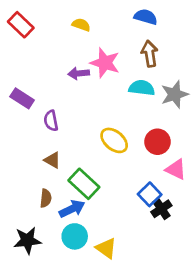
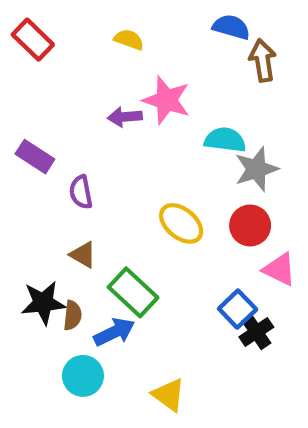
brown arrow: (150, 54) -> (263, 60), moved
gray star: (175, 94) -> (256, 169), moved
cyan circle: (75, 236) -> (83, 376), moved
black star: (27, 240) -> (43, 303), moved

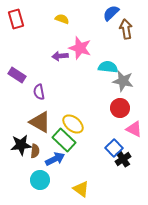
blue semicircle: (231, 27) -> (111, 13), turned -60
red rectangle: (33, 40) -> (16, 19), turned 30
gray star: (256, 169) -> (123, 81), turned 30
yellow ellipse: (181, 223) -> (73, 124), moved
brown triangle: (83, 255) -> (40, 122), size x1.6

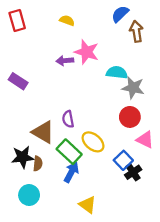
purple semicircle: (39, 92) -> (68, 119), moved
yellow ellipse: (73, 124) -> (93, 142), moved
blue arrow: (55, 159) -> (71, 172), moved, turned -36
cyan circle: (40, 180) -> (29, 195), moved

